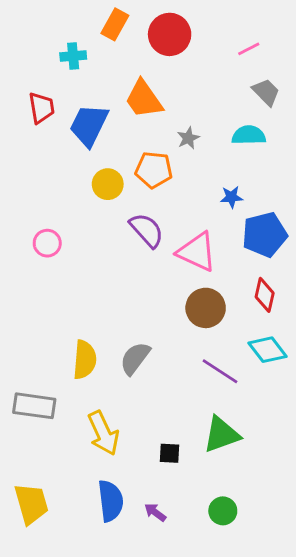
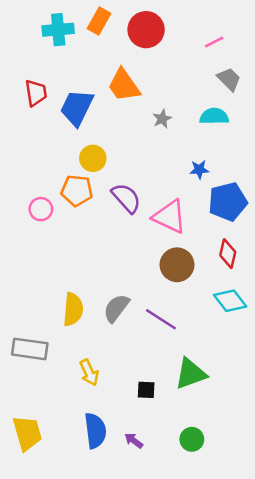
cyan cross: (73, 56) -> (58, 30), moved, size x1.4
orange pentagon: (154, 170) -> (77, 191), moved
purple line: (220, 371) -> (161, 319), moved
yellow arrow: (103, 433) -> (89, 372), size x0.7

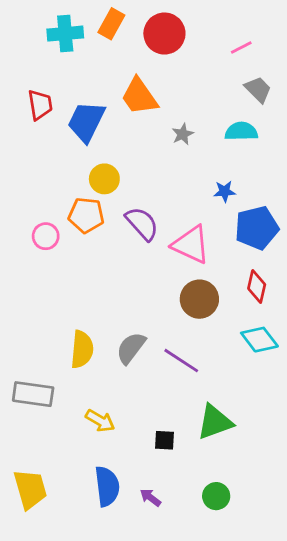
yellow arrow: (89, 372) -> (100, 421), turned -35

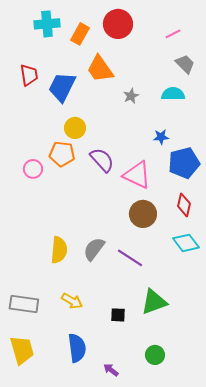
orange rectangle: (111, 24) -> (80, 34), moved
gray rectangle: (33, 394) -> (24, 304), moved
purple arrow: (150, 498) -> (111, 370), moved

